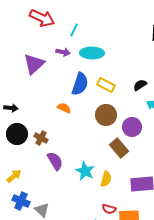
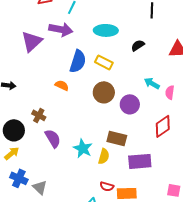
purple arrow: (63, 52) -> (61, 29), size x1.6
cyan ellipse: (92, 53) -> (106, 30), moved
black semicircle: (140, 85) -> (138, 45), moved
black circle: (17, 134) -> (14, 130), moved
brown rectangle: (119, 148) -> (117, 138), moved, turned -36

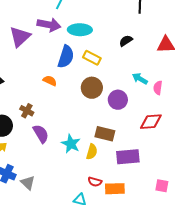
cyan ellipse: (106, 30) -> (80, 30), moved
red diamond: (163, 126) -> (151, 122), turned 30

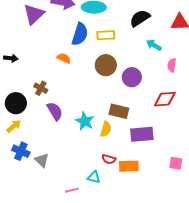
black semicircle: (126, 41) -> (140, 18), size x1.5
yellow rectangle: (92, 58) -> (106, 35), turned -30
cyan arrow: (140, 79) -> (154, 45), moved

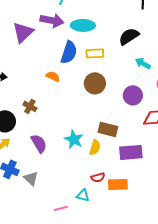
purple circle: (132, 77) -> (133, 95), moved
purple semicircle: (55, 111) -> (39, 143), moved
red semicircle: (109, 159) -> (98, 177), turned -32

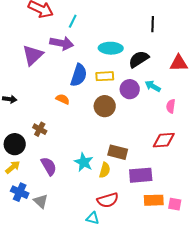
cyan ellipse: (83, 25) -> (111, 48), moved
purple circle: (133, 95) -> (130, 89), moved
red semicircle: (98, 177) -> (108, 200), size x1.5
orange rectangle: (118, 184) -> (154, 200), moved

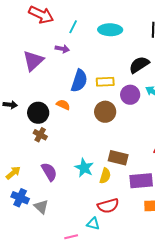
purple arrow: (62, 43) -> (62, 49), size x0.6
cyan ellipse: (111, 48) -> (110, 30), moved
black circle: (15, 144) -> (38, 113), moved

